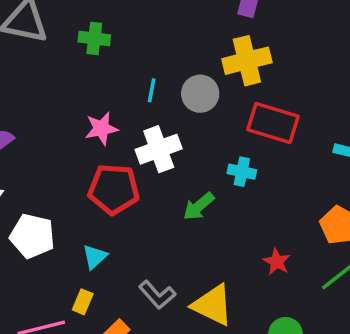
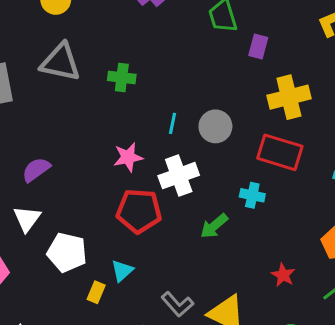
yellow cross: (247, 61) -> (289, 97), moved
yellow rectangle: (83, 302) -> (96, 292), moved

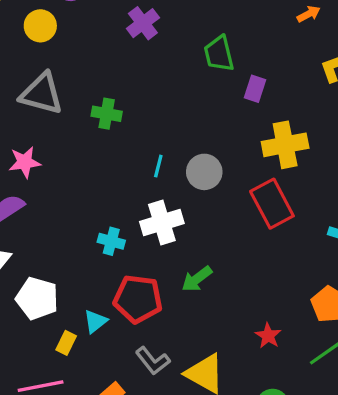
red rectangle: (280, 152) -> (272, 204), turned 42
pink star: (128, 157) -> (25, 162), moved
cyan cross: (252, 195) -> (111, 241), moved
red pentagon: (139, 211) -> (138, 299), moved

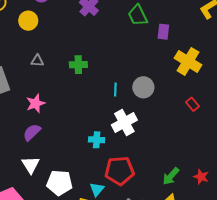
gray triangle: (42, 94) -> (37, 61), size x0.5
yellow cross: (285, 145) -> (188, 61), turned -36
red rectangle: (272, 204) -> (192, 104), moved, size x0.5
green arrow: (197, 279) -> (171, 176), moved

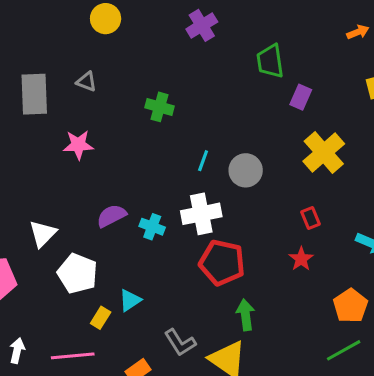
gray triangle: (37, 61) -> (86, 82), moved
purple semicircle: (32, 132) -> (111, 216), moved
red pentagon: (119, 171) -> (222, 263), moved
green arrow: (171, 176) -> (245, 315), turned 114
red star: (201, 177) -> (301, 259), moved

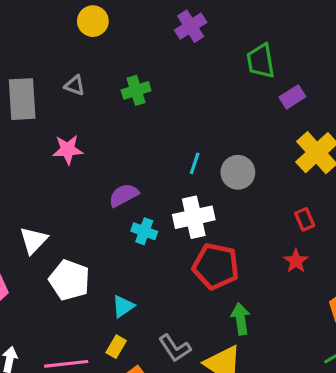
purple rectangle: (301, 97) -> (292, 97), turned 35
green cross: (160, 107) -> (136, 90), moved, turned -32
purple semicircle: (111, 216) -> (124, 195), moved
yellow rectangle: (101, 318) -> (116, 347), moved

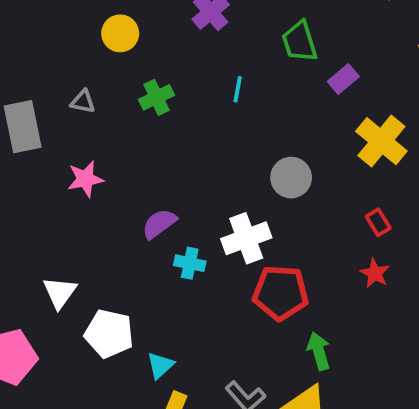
yellow circle: (93, 21) -> (120, 33), moved
cyan line: (195, 163) -> (238, 89), moved
cyan triangle: (123, 306) -> (160, 365), moved

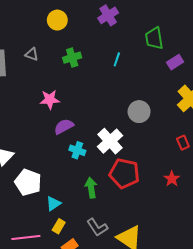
pink star: (85, 179) -> (50, 100), moved
white cross: (246, 238) -> (110, 141), turned -30
red star: (375, 273) -> (172, 179), moved
green arrow: (319, 351) -> (91, 188), moved

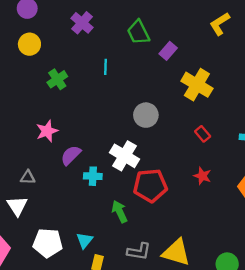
gray triangle: (32, 54) -> (28, 177), moved
white pentagon: (28, 182) -> (48, 243), moved
gray L-shape: (97, 227) -> (139, 251), turned -30

